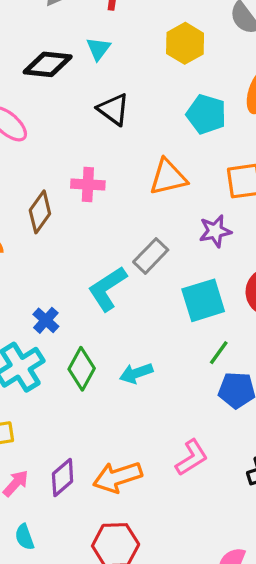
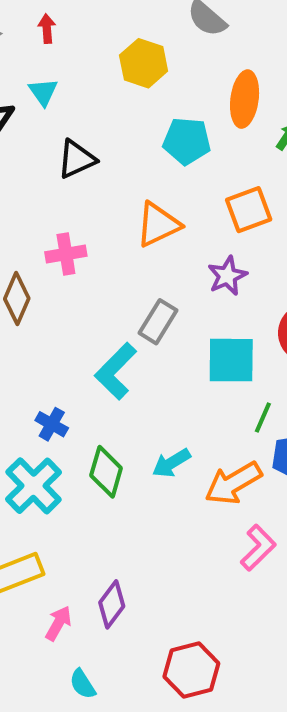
black triangle: (113, 109) -> (77, 159), turned -48
cyan square: (203, 300) -> (231, 360), turned 30
orange arrow: (117, 477) -> (233, 483), moved

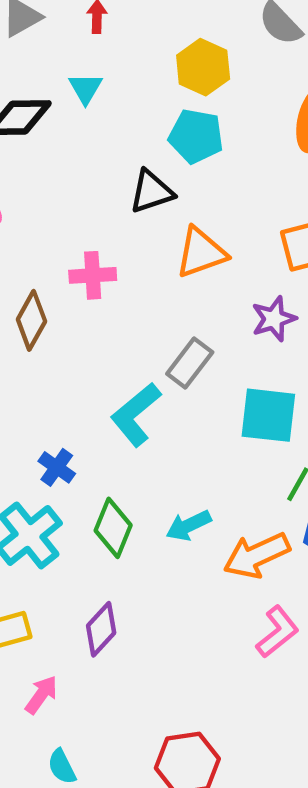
cyan pentagon: (187, 141) -> (196, 136), moved
black triangle: (77, 159) -> (151, 192), moved
purple diamond: (112, 604) -> (101, 629), moved

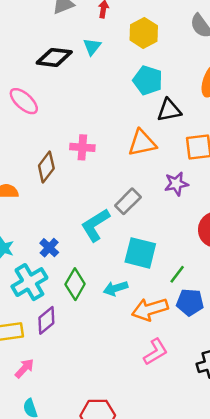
yellow hexagon: (203, 67) -> (144, 33), moved
black triangle: (151, 192) -> (169, 110), moved
cyan square: (268, 415) -> (140, 253), moved
purple diamond: (101, 629) -> (46, 320), moved

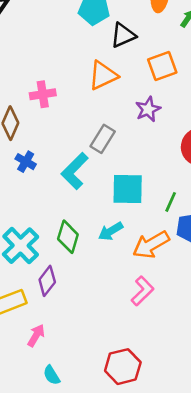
blue cross: (49, 248) -> (26, 162), moved
pink L-shape: (156, 352) -> (142, 291), moved

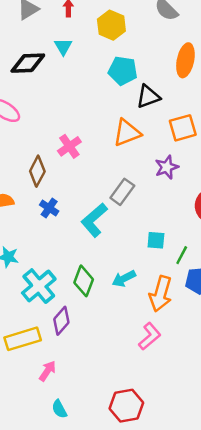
pink cross: (43, 94) -> (69, 146), turned -30
cyan square: (128, 189) -> (156, 240), moved, size x0.6
orange arrow: (151, 245) -> (161, 294), turned -48

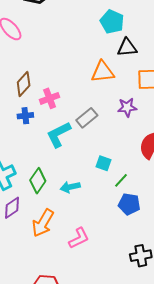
pink cross: (69, 146) -> (50, 98), moved
blue cross: (49, 208) -> (25, 116), turned 35
orange arrow: (161, 294) -> (43, 223), moved

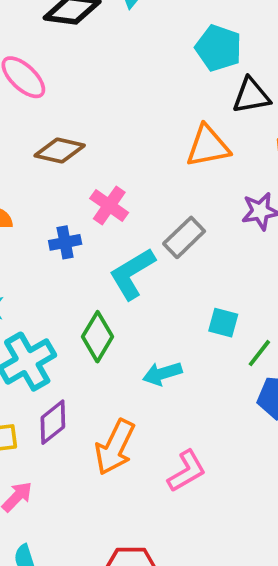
brown diamond: (24, 84) -> (60, 150), moved, turned 65
pink cross: (50, 98) -> (109, 205), turned -30
green diamond: (38, 181) -> (97, 337), moved

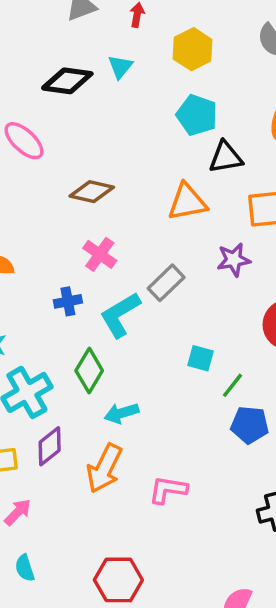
brown diamond: (60, 150) -> (92, 192), moved
blue cross: (65, 242) -> (68, 301), moved
cyan arrow: (162, 374) -> (121, 413), moved
pink L-shape: (187, 471) -> (168, 490), turned -141

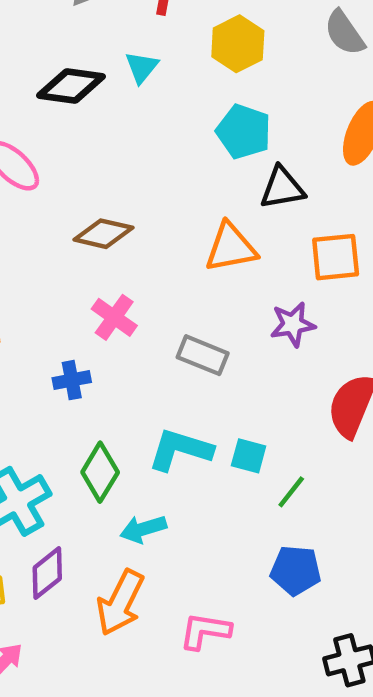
gray rectangle: (166, 283) -> (203, 355), turned 66
cyan L-shape: (120, 315) -> (180, 450), moved, turned 48
blue pentagon: (250, 425) -> (296, 570), moved

